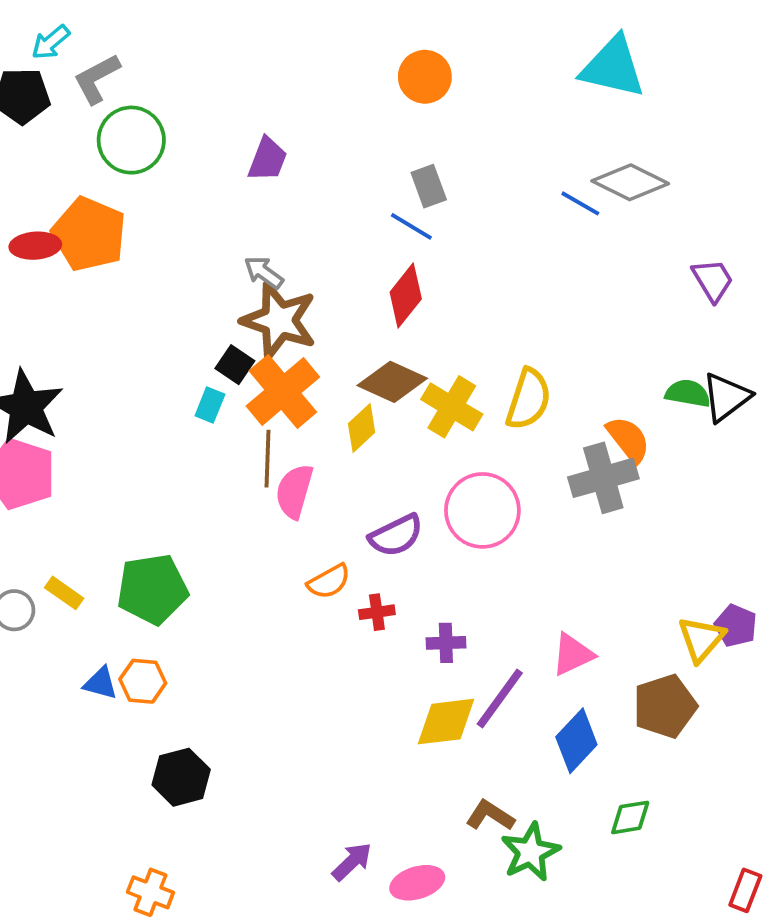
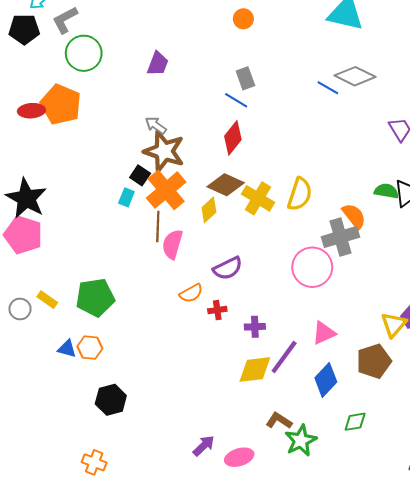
orange circle: (425, 77) -> (243, 19), size x0.7
pink circle: (482, 510) -> (312, 267), moved

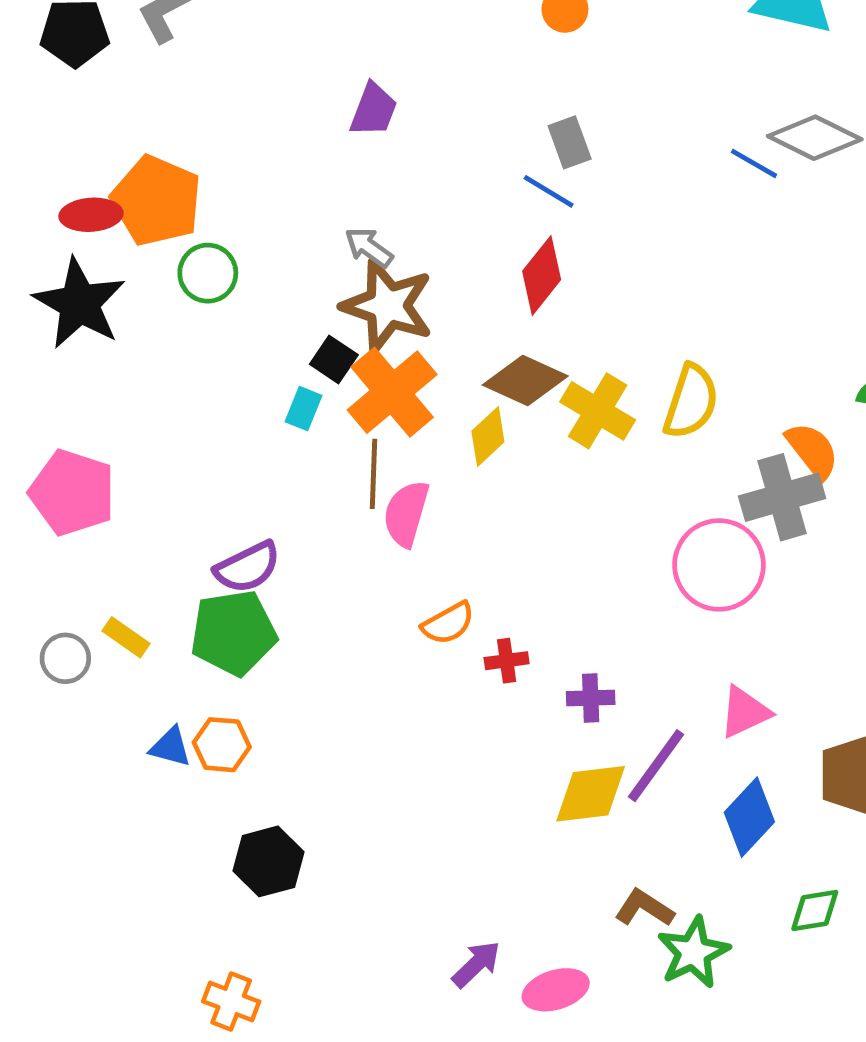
green circle: (84, 53) -> (208, 273), moved, size x0.7
black star: (26, 198) -> (79, 303), moved
purple semicircle: (228, 268) -> (247, 567), moved

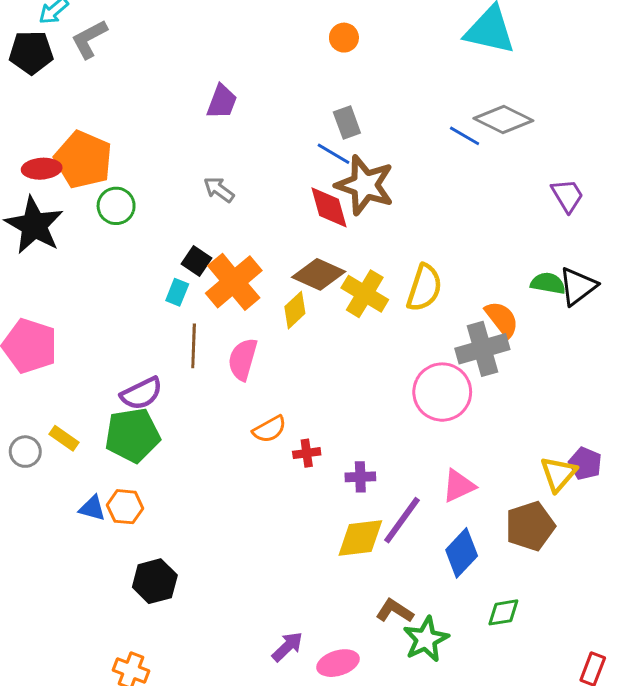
red diamond: (542, 275) -> (329, 207), turned -54
brown star: (388, 306) -> (365, 185), moved
brown line: (374, 474) -> (194, 346), moved

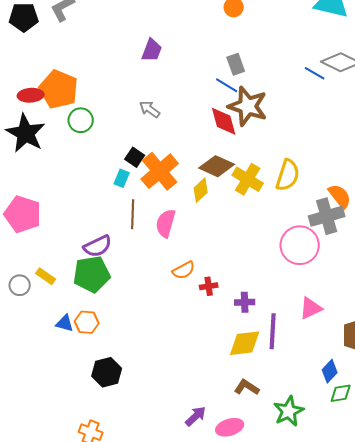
purple line: (402, 520) -> (273, 331), turned -33
blue diamond: (462, 553) -> (330, 371), moved, size x0.7
brown L-shape: (395, 611) -> (247, 387), moved

